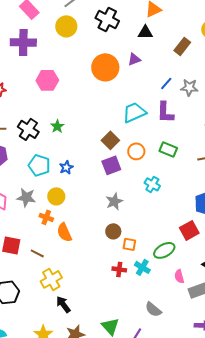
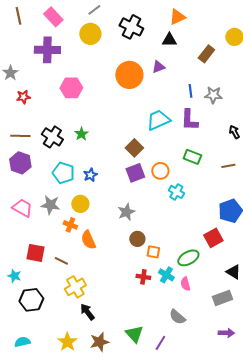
blue line: (166, 83) -> (190, 91), turned -48
orange circle: (136, 151) -> (160, 171), moved
gray star: (114, 201) -> (126, 212), moved
pink semicircle: (179, 276) -> (185, 284), moved

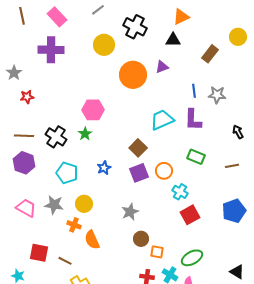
yellow circle: (90, 34) -> (104, 45), moved
pink hexagon: (71, 88) -> (93, 110), moved
blue star: (90, 175) -> (104, 168), moved
red square: (213, 238) -> (190, 215), moved

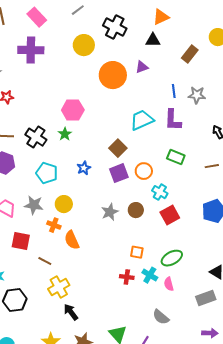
brown circle: (141, 239) -> (136, 210), moved
red square: (39, 253) -> (21, 241), moved

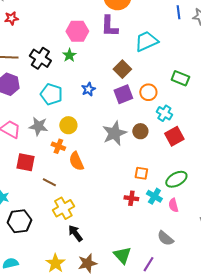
purple L-shape: (173, 120) -> (109, 26), moved
gray star: (110, 212) -> (114, 133), size x1.4

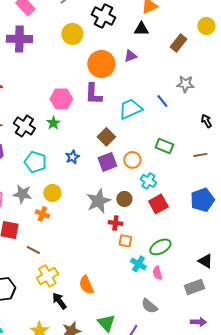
blue line: (178, 12) -> (162, 101), moved, turned -32
orange semicircle: (76, 161) -> (86, 285), moved
red cross: (131, 198) -> (115, 223), moved

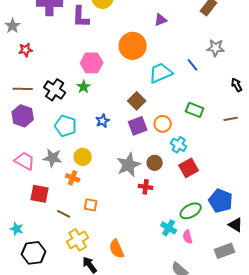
orange circle: (101, 64) -> (133, 46), moved
purple L-shape: (93, 94) -> (81, 17), moved
blue pentagon: (202, 200) -> (221, 201), moved, turned -30
orange square: (125, 241) -> (91, 205), moved

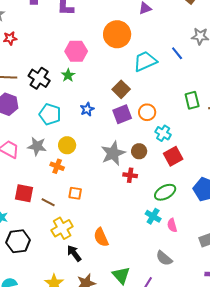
green rectangle: (195, 110) -> (192, 100), moved, turned 54
red square: (40, 194) -> (24, 193), moved
green ellipse: (191, 211) -> (165, 192), moved

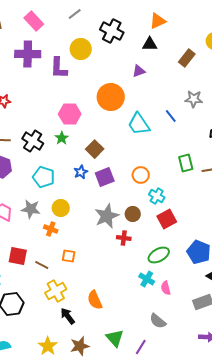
cyan trapezoid: (145, 61) -> (139, 124), turned -100
brown square: (121, 89) -> (95, 149), moved
purple square: (122, 114) -> (105, 177), moved

